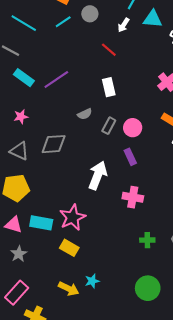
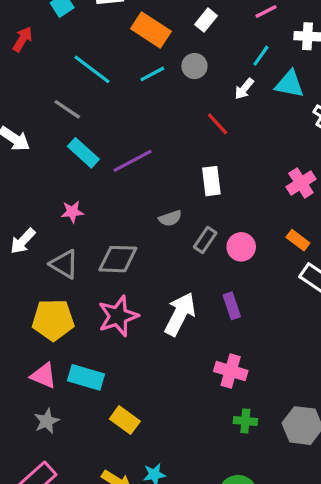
purple rectangle: (130, 157) -> (232, 306), moved
pink cross: (133, 197) -> (231, 371), moved
pink star: (72, 217) -> (118, 316), moved

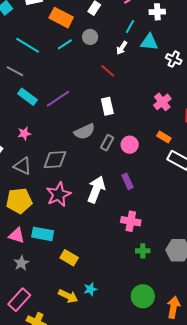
gray semicircle: (170, 218) -> (85, 132), size x1.5

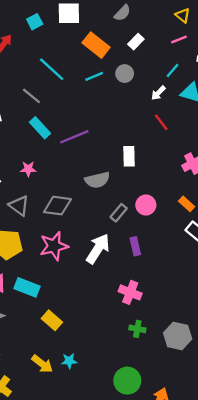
red line: (108, 71) -> (161, 122), moved
gray rectangle: (107, 143) -> (119, 213), moved

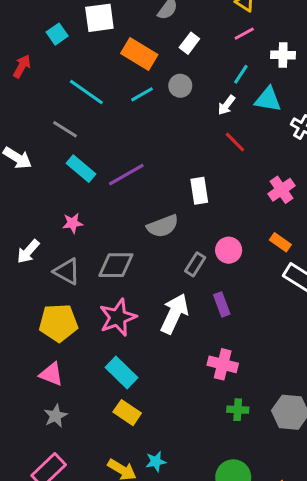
cyan rectangle: (27, 287) -> (122, 372), moved, turned 30

